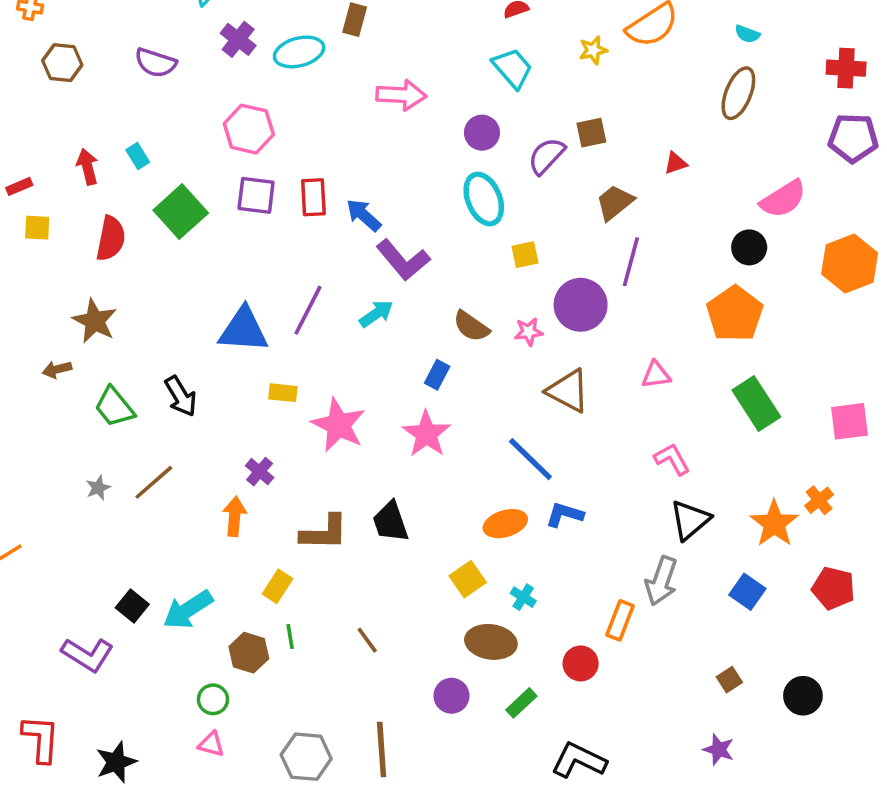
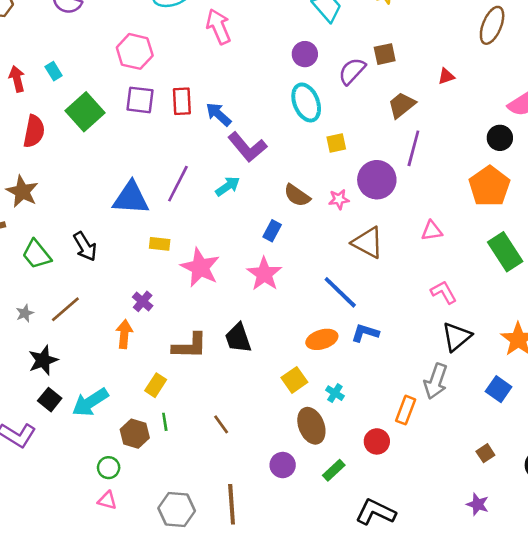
pink arrow: (401, 95) -> (218, 27), moved, turned -116
brown ellipse: (491, 642) -> (311, 426), turned 60
black star: (116, 762) -> (43, 360), moved

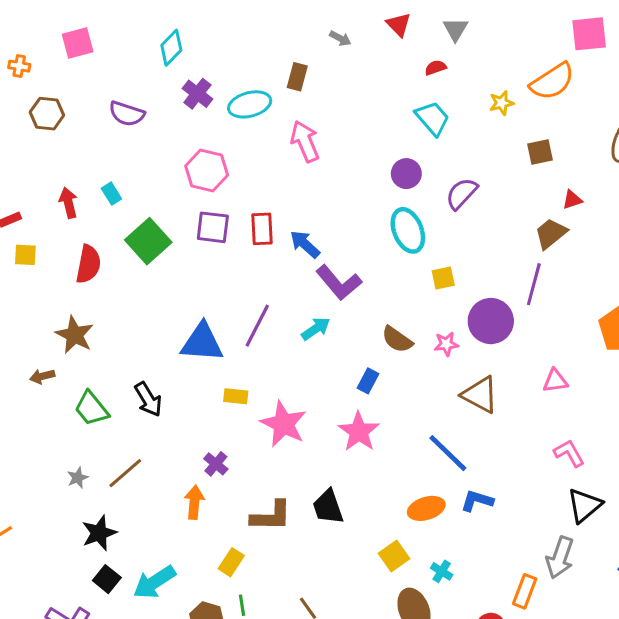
brown square: (385, 54) -> (540, 152), moved
brown trapezoid: (402, 105) -> (551, 233), moved

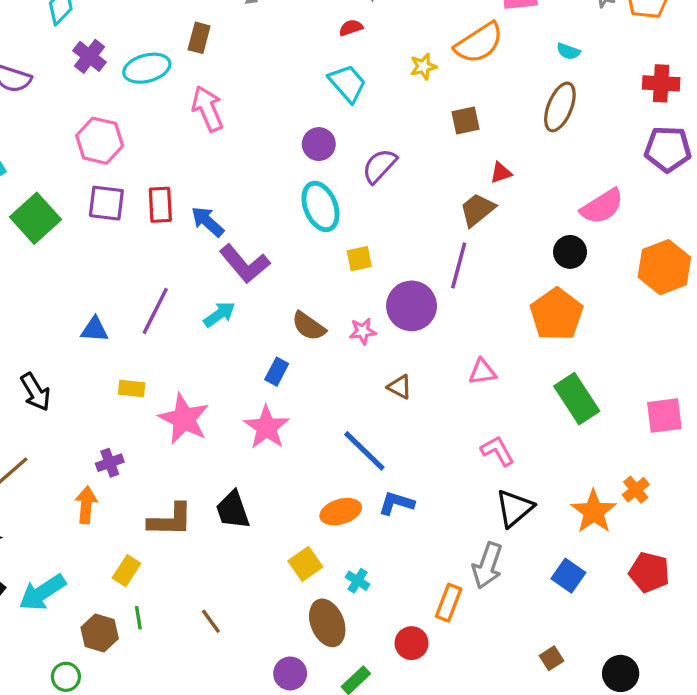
blue triangle: (202, 343) -> (95, 330), size x0.6
brown triangle: (480, 395) -> (400, 387), size x0.6
purple cross: (216, 464) -> (110, 463), turned 30

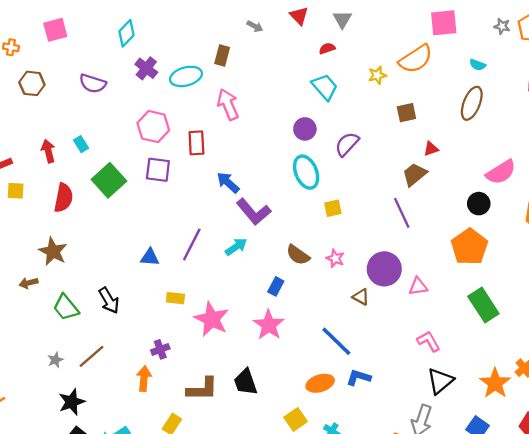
red rectangle: (160, 205) -> (196, 143), moved
purple line: (459, 265) -> (402, 213), turned -40
purple circle: (412, 306) -> (384, 269), moved
pink star: (363, 331) -> (335, 258), turned 30

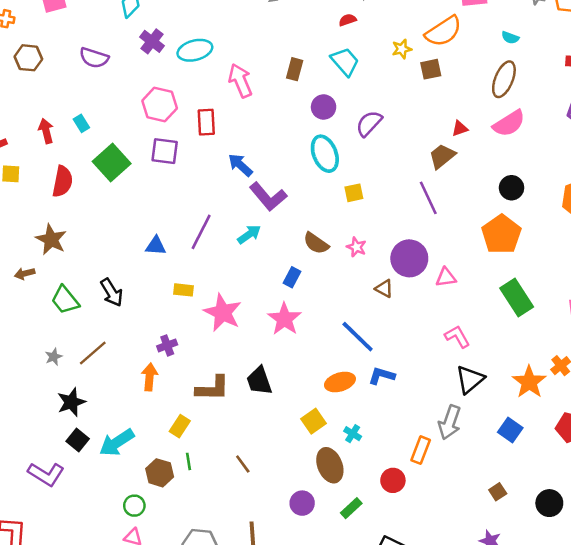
brown rectangle: (222, 55) -> (295, 69), moved
brown square: (406, 113) -> (431, 69), moved
pink semicircle: (501, 172) -> (509, 123), moved

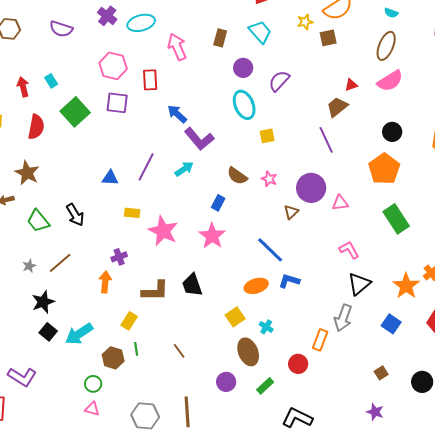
brown triangle: (384, 289) -> (291, 212), turned 49
purple L-shape: (46, 474) -> (22, 377), moved

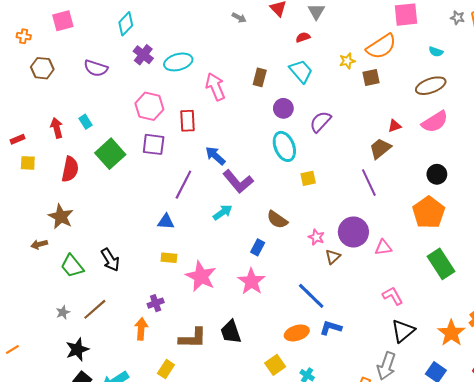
brown ellipse: (386, 46) -> (431, 86), turned 48
purple line: (146, 167) -> (183, 185), moved
blue triangle: (110, 178) -> (166, 222), moved
pink star: (269, 179) -> (316, 237), moved

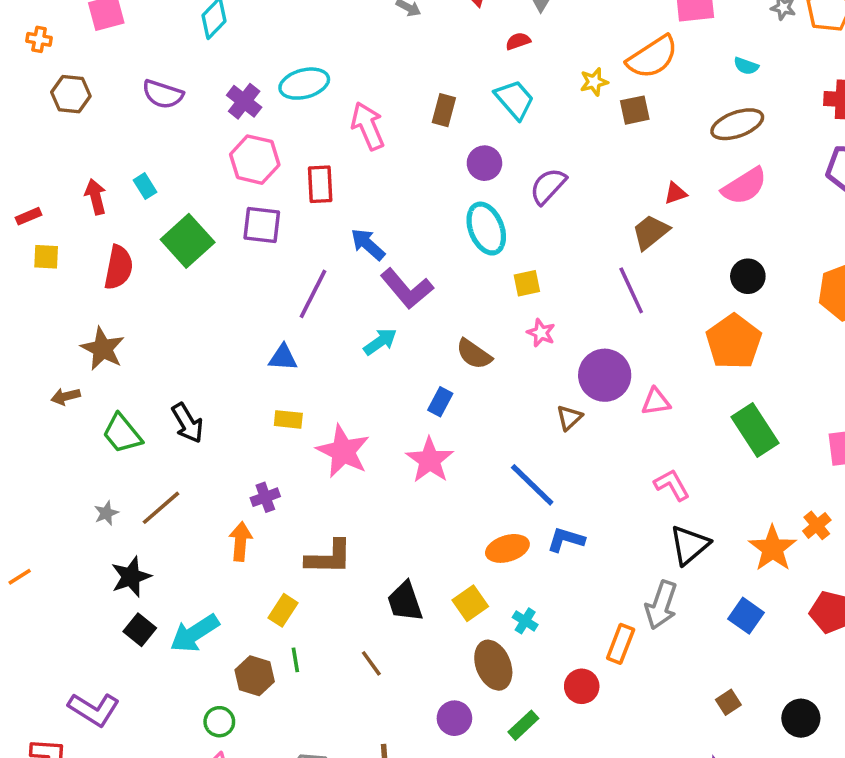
purple cross: (143, 55) -> (244, 101), moved
pink star: (316, 237) -> (541, 333), moved
black trapezoid: (231, 332) -> (405, 601), moved

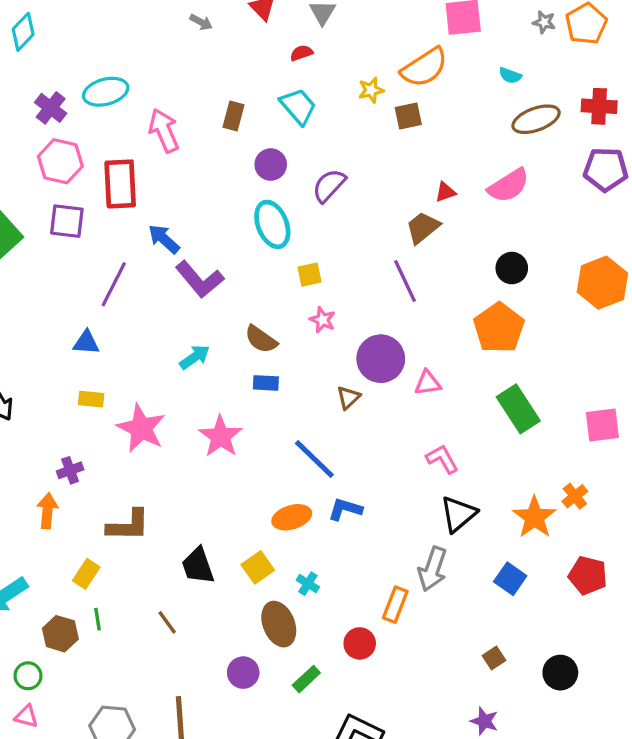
brown ellipse: (737, 124) -> (536, 119), moved
red rectangle: (320, 184) -> (120, 184), size x1.4
cyan arrow: (380, 342) -> (195, 357), moved
blue rectangle: (440, 402) -> (266, 383), moved, turned 65

